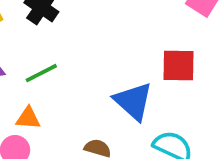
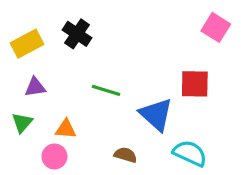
green line: (41, 73) -> (106, 90), moved, turned 44

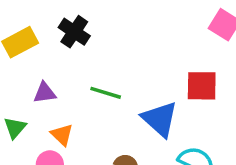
purple triangle: (35, 87) -> (45, 93), moved
orange triangle: (66, 129) -> (62, 135), turned 40

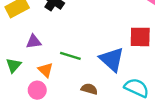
green line: (106, 93) -> (70, 56), moved

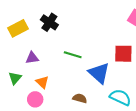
green line: (70, 56) -> (73, 55), moved

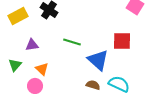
brown semicircle: (80, 98) -> (93, 85), moved

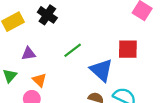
green line: (72, 42) -> (73, 50), turned -54

